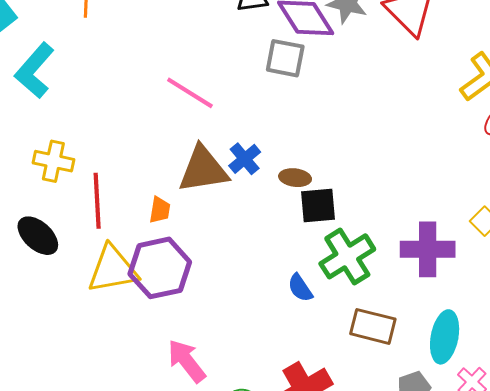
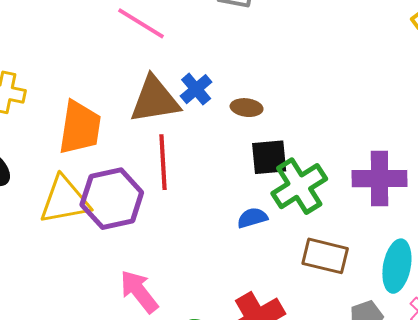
red line: (97, 201) -> (163, 162), moved
black square: (318, 205) -> (269, 157), moved
orange trapezoid: (160, 210) -> (80, 128), moved, size x2.0
blue semicircle: (300, 288) -> (252, 218), turned 108

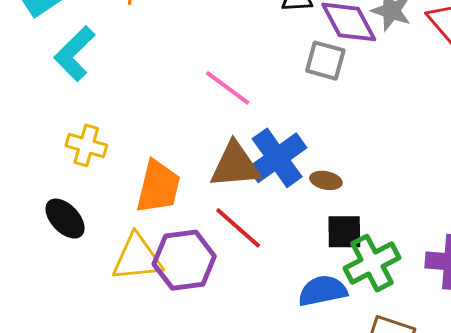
blue cross: (196, 89) -> (277, 158), size x1.8
red line: (163, 162) -> (238, 228), turned -50
blue semicircle: (252, 218) -> (323, 291), size x1.6

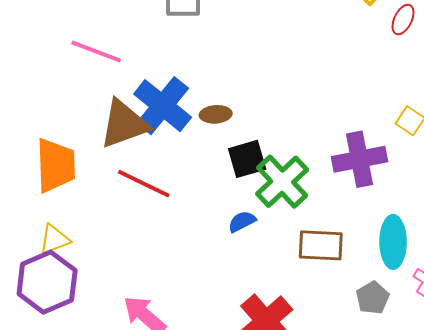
yellow triangle: (137, 258) -> (54, 239), size x0.6
purple hexagon: (184, 260) -> (47, 282), moved
blue semicircle: (323, 291) -> (242, 222), size x0.6

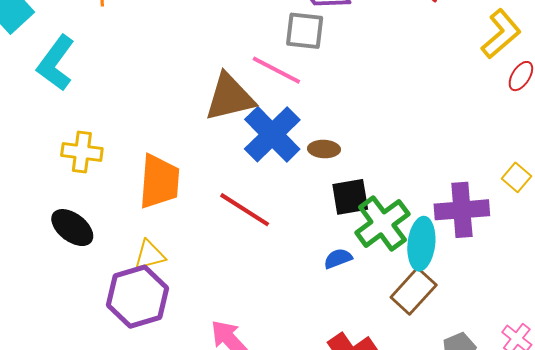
pink line: (96, 51) -> (276, 70), moved
brown triangle: (124, 124) -> (230, 97), moved
cyan ellipse: (393, 242) -> (421, 244), moved
brown rectangle: (321, 245) -> (414, 291), turned -57

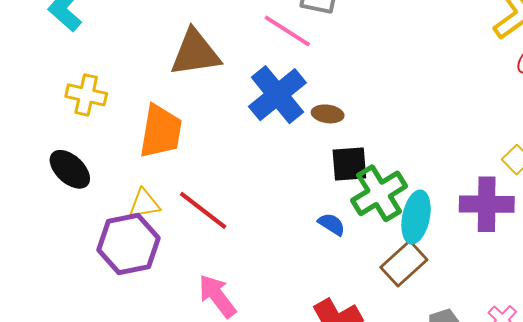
brown triangle: (230, 97) -> (195, 53), moved
red line: (245, 210) -> (203, 210), moved
purple cross: (462, 210) -> (487, 204), moved
blue semicircle: (338, 259) -> (332, 224), turned 48

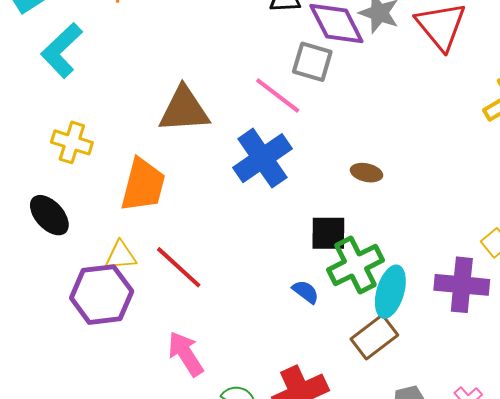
brown ellipse: (328, 114) -> (366, 173), moved

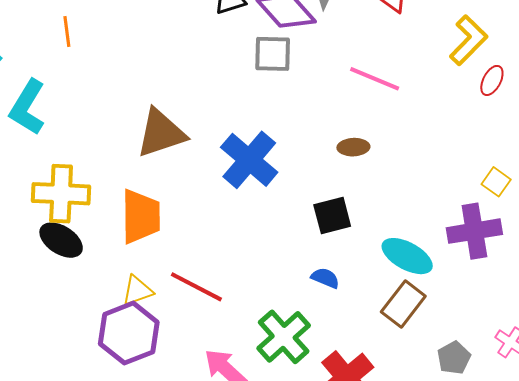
pink line: (278, 96) -> (375, 79), moved
yellow cross: (72, 142) -> (61, 194), size x1.4
black ellipse: (49, 215) -> (61, 240), moved
green cross: (355, 265) -> (284, 337), moved
cyan ellipse: (390, 292) -> (407, 256), turned -63

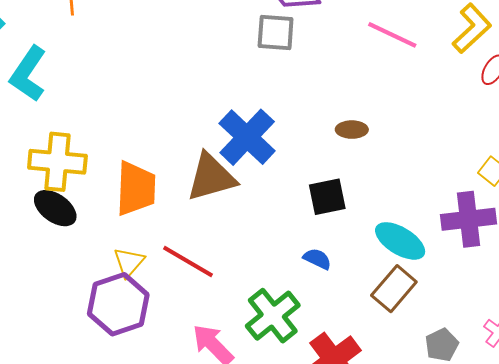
pink line: (375, 79) -> (392, 35), moved
brown triangle: (161, 133) -> (211, 177), moved
yellow triangle: (137, 291) -> (129, 262), turned -32

